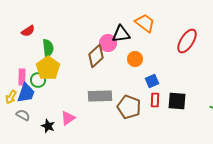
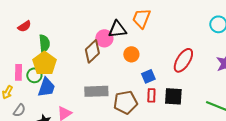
orange trapezoid: (145, 23) -> (141, 18), turned -105
red ellipse: (187, 41) -> (183, 60), moved
blue trapezoid: (26, 93) -> (46, 87), moved
brown pentagon: (129, 107) -> (125, 102), turned -30
gray semicircle: (23, 115) -> (19, 110), turned 96

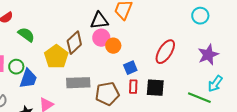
pink circle: (104, 38) -> (101, 38), moved
green semicircle: (44, 43) -> (26, 35), turned -48
yellow pentagon: (44, 63) -> (56, 57), moved

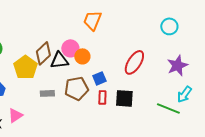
black triangle: (99, 21) -> (59, 60), moved
gray rectangle: (78, 83) -> (47, 93), size x0.6
brown pentagon: (107, 94) -> (76, 88), moved

